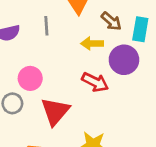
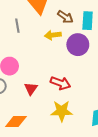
red arrow: (95, 82) -> (60, 83), moved
red triangle: (55, 111) -> (31, 89), size x0.6

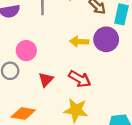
yellow arrow: (53, 35) -> (79, 42), moved

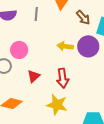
red arrow: (80, 79) -> (63, 78), turned 48

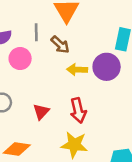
brown arrow: (83, 17) -> (60, 45), moved
pink circle: (19, 50) -> (20, 59), moved

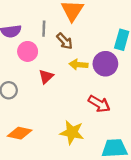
red arrow: (78, 110) -> (99, 104), moved, turned -50
red triangle: (41, 112) -> (46, 76), moved

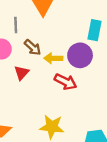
brown arrow: (65, 41) -> (33, 47), moved
red arrow: (99, 104) -> (66, 82), moved

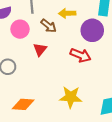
yellow arrow: (53, 58) -> (67, 13), moved

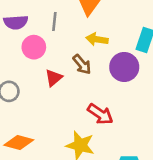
brown arrow: (49, 26) -> (82, 64), moved
red arrow: (81, 55) -> (100, 114), moved

